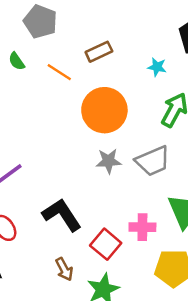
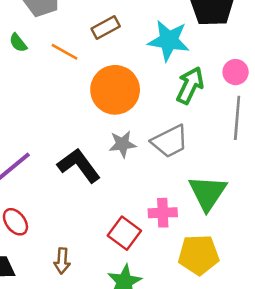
cyan star: (157, 67) -> (169, 41), size x2.0
black L-shape: (62, 215) -> (79, 165), moved
brown arrow: (64, 269) -> (62, 261), moved, turned 35

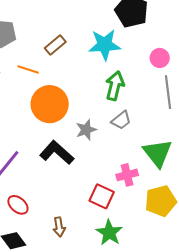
green arrow: (190, 85) -> (115, 86), moved
orange circle: (115, 90) -> (50, 104), moved
gray trapezoid: (170, 141) -> (121, 120), size x0.7

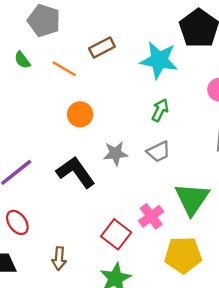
green arrow: (115, 86) -> (160, 110), size x0.7
orange circle: (50, 104) -> (80, 114), size x0.6
pink cross: (127, 175) -> (151, 216), turned -35

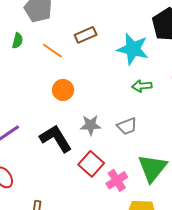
green semicircle: (22, 60) -> (18, 41), turned -133
green arrow: (160, 110) -> (142, 86), moved, turned -126
red square: (116, 234) -> (91, 164), moved

